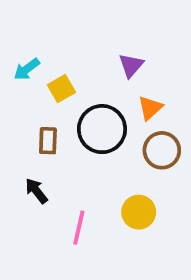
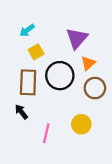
purple triangle: (131, 65) -> (77, 38), size x1.5
cyan arrow: (27, 69) -> (27, 30), moved
brown rectangle: (48, 141) -> (28, 82), size x1.6

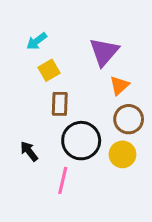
black circle: (60, 76) -> (81, 141), moved
brown rectangle: (28, 82) -> (60, 104), moved, size x0.7
yellow circle: (81, 124) -> (122, 154), moved

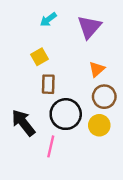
cyan arrow: (37, 41) -> (48, 19), moved
purple triangle: (104, 52) -> (89, 27), moved
black arrow: (29, 151) -> (23, 123), size x1.6

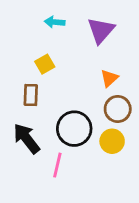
cyan arrow: (48, 19) -> (55, 22), turned 42
brown rectangle: (48, 84) -> (31, 95), moved

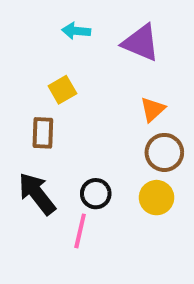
purple triangle: (101, 30) -> (141, 43), turned -48
black circle: (74, 129) -> (96, 194), moved, size x0.6

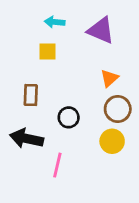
yellow square: (62, 90) -> (48, 51), moved, turned 30
black arrow: (37, 194) -> (27, 138), turned -40
black circle: (96, 194) -> (69, 117), moved

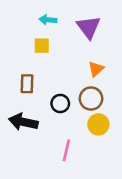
purple triangle: (101, 30) -> (89, 27), turned 30
brown circle: (118, 109) -> (91, 99), moved
pink line: (57, 165) -> (66, 150), moved

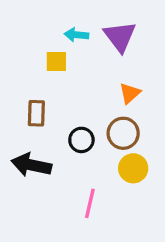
cyan arrow: (48, 20) -> (76, 35), moved

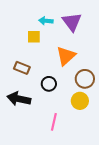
orange triangle: (130, 93) -> (66, 56), moved, size x1.5
brown rectangle: (36, 113) -> (22, 68), turned -70
brown circle: (123, 133) -> (85, 79), moved

